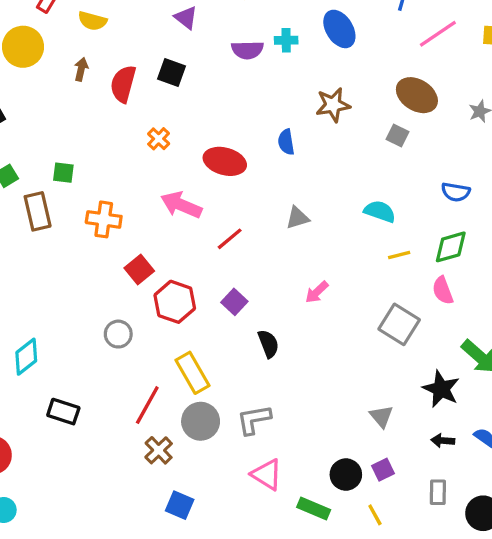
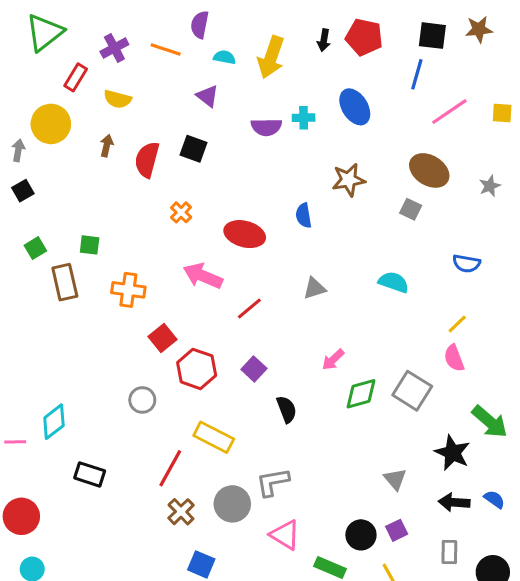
green diamond: (451, 247) -> (361, 394), moved
yellow line: (399, 255) -> (457, 324), moved, turned -30
yellow rectangle: (193, 373) -> (214, 437), turned -33
gray circle: (201, 421) -> (232, 504), moved
black arrow: (443, 441) -> (454, 502), size x1.4

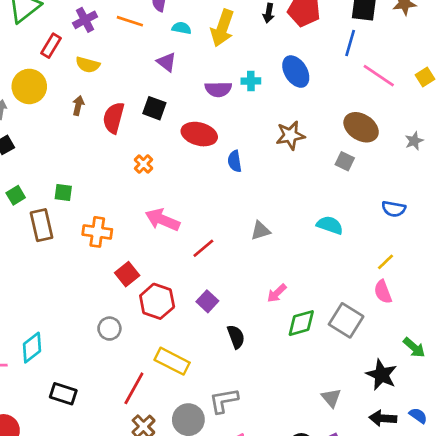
pink line: (449, 112) -> (379, 76), turned 68
yellow square: (502, 113) -> (425, 77), turned -36
blue semicircle: (304, 215) -> (235, 161), moved
red ellipse: (245, 234) -> (199, 134), moved
green arrow: (490, 422) -> (414, 348), size x0.7

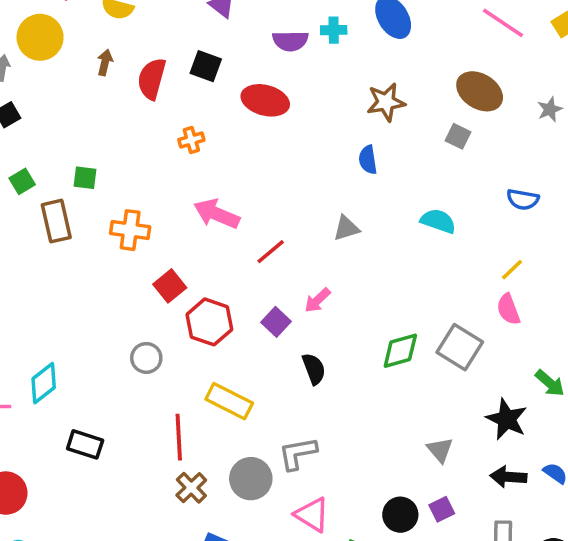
blue semicircle: (235, 161) -> (368, 160), moved
orange cross: (143, 164) -> (191, 140), turned 30
pink arrow: (277, 293) -> (317, 300), moved
red line: (134, 388) -> (179, 437), turned -32

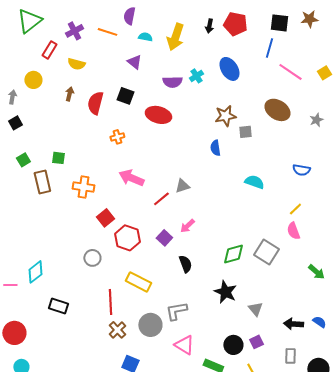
cyan cross: (334, 30) -> (196, 76), turned -32
yellow circle: (40, 37) -> (33, 80), size x0.7
gray square: (458, 136) -> (245, 132), moved, turned -32
gray triangle: (346, 228) -> (182, 186), moved
black star: (507, 419) -> (225, 292), moved

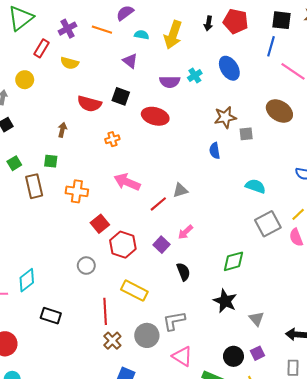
purple semicircle: (129, 16) -> (125, 13), turned 42
brown arrow: (69, 94) -> (62, 130), moved
red semicircle: (95, 103) -> (89, 104), turned -90
gray square: (266, 252) -> (268, 224), moved, turned 30

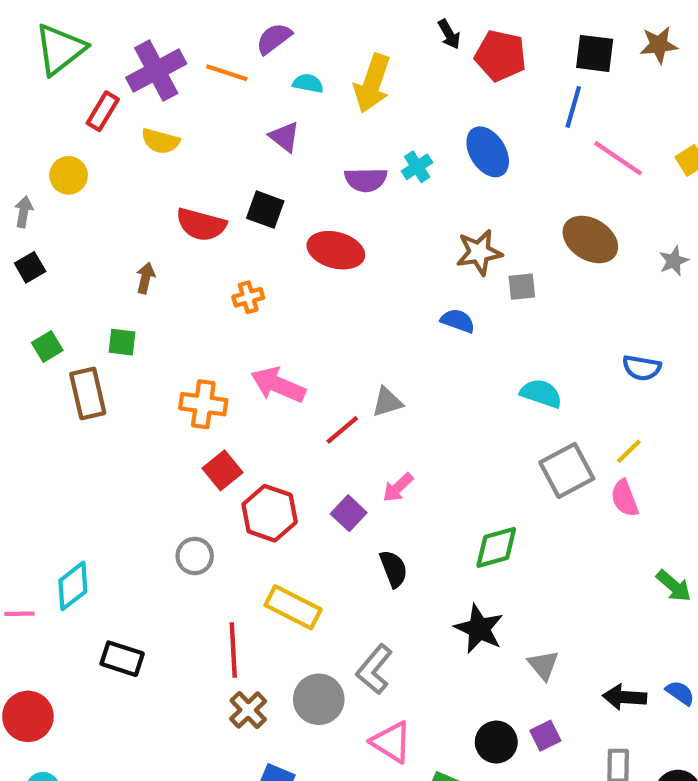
black arrow: (208, 23) -> (449, 34), moved, turned -40
purple cross: (68, 29) -> (156, 71), size x1.5
blue semicircle: (215, 151) -> (458, 321), turned 119
orange cross: (77, 191) -> (203, 404), moved
gray L-shape: (174, 321) -> (374, 669), turned -40

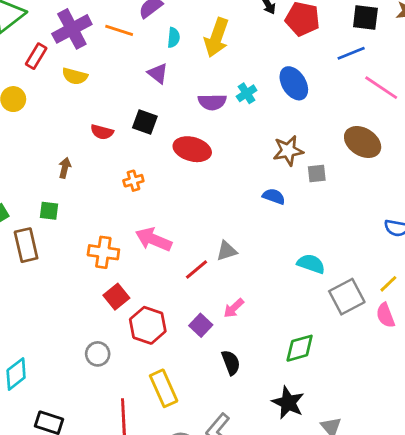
cyan semicircle: (308, 83) -> (174, 38), turned 84
blue line: (573, 107) -> (351, 53), turned 52
red semicircle: (201, 225) -> (102, 132), size x0.7
cyan semicircle: (541, 393) -> (311, 264), moved
yellow rectangle: (293, 607) -> (164, 388), turned 39

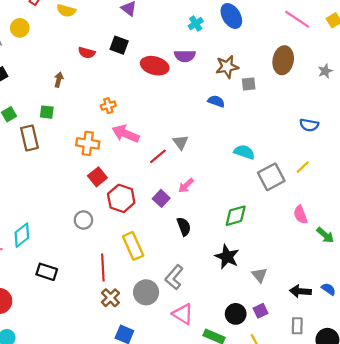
purple semicircle: (212, 102) -> (185, 56), moved
brown ellipse: (363, 142) -> (283, 60), turned 68
orange cross: (133, 181) -> (108, 106), moved
gray triangle: (227, 251) -> (181, 142), turned -49
pink semicircle: (385, 315) -> (300, 215), moved

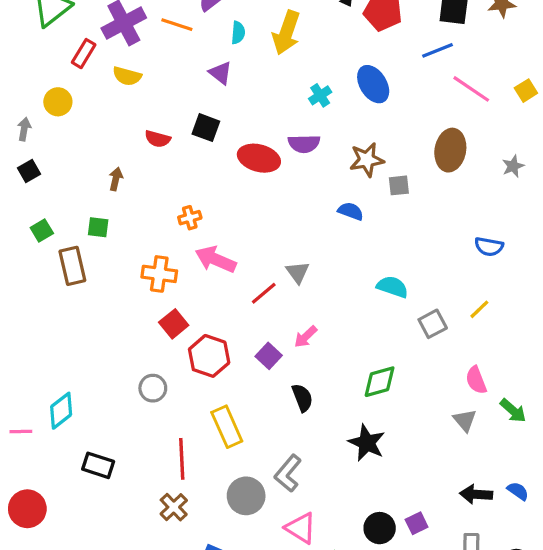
gray square: (271, 177) -> (433, 324), size x0.7
gray triangle: (259, 275) -> (465, 420), moved
brown cross: (110, 298) -> (174, 507), moved

